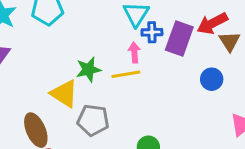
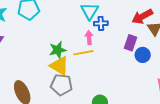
purple rectangle: (179, 39) -> (130, 43), moved, size x0.7
yellow triangle: (64, 94) -> (59, 66), moved

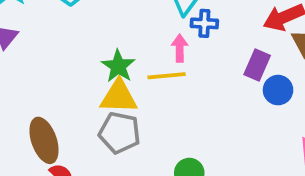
green star: (58, 50) -> (118, 66), turned -30
yellow triangle: (59, 66) -> (119, 97), turned -35

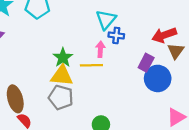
blue circle: (278, 90) -> (158, 78), size x1.5

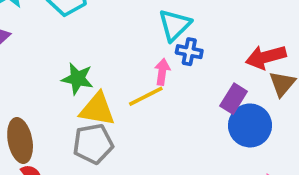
green star: (63, 57) -> (77, 79), moved, turned -30
yellow line: (91, 65) -> (146, 96), turned -30
gray pentagon: (61, 97) -> (93, 144), turned -30

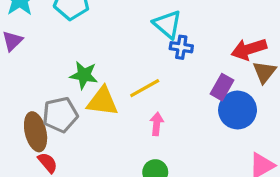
cyan triangle: (175, 25) -> (167, 24), turned -32
pink arrow: (162, 72) -> (157, 124), moved
gray pentagon: (93, 144) -> (60, 115), moved

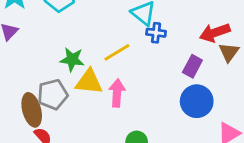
yellow line: (145, 88) -> (117, 52), moved
blue circle: (238, 110) -> (197, 101), moved
pink arrow: (157, 124) -> (117, 93), moved, size x1.4

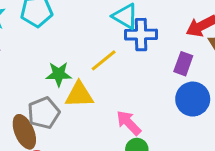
blue cross: (156, 33) -> (141, 35), size x1.5
pink arrow: (117, 93) -> (129, 123), moved, turned -40

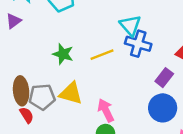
yellow triangle: (79, 95) -> (71, 93), moved
gray pentagon: (44, 113) -> (42, 97), moved

